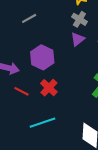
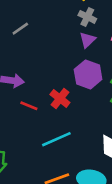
gray line: (29, 18) -> (20, 29), moved
purple hexagon: (42, 57) -> (88, 74), moved

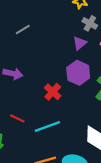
gray cross: (87, 17) -> (90, 23), moved
red line: (29, 106) -> (17, 118), moved

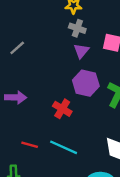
gray cross: (90, 23) -> (77, 28), moved
cyan line: (47, 126) -> (64, 147), turned 55

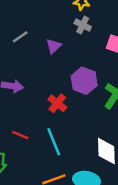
purple triangle: (81, 51) -> (54, 46), moved
cyan line: (64, 147) -> (54, 142), turned 36

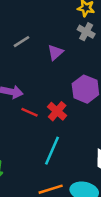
red line: (20, 135) -> (30, 112), moved
cyan line: (54, 142) -> (52, 151), turned 44

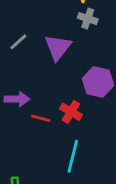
purple triangle: (55, 52) -> (58, 47), size x1.5

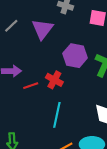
red line: (41, 118) -> (31, 86), turned -32

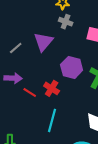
gray line: (11, 26) -> (16, 48), moved
red line: (31, 86) -> (30, 92), turned 48

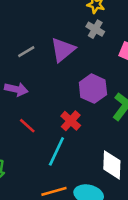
red cross: (52, 88) -> (71, 121), moved
red line: (30, 92) -> (27, 126), moved

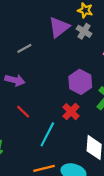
purple triangle: (63, 50) -> (59, 27), moved
red cross: (71, 121) -> (71, 112), moved

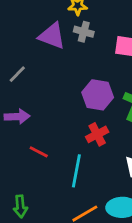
purple triangle: (59, 27) -> (52, 36), turned -45
red cross: (71, 112) -> (97, 134), turned 35

